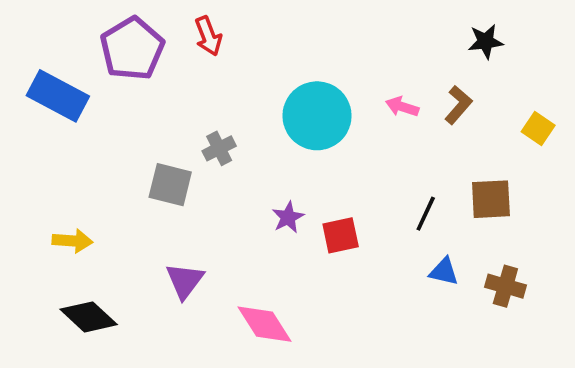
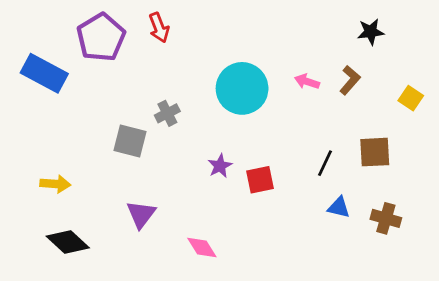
pink diamond: (264, 324) -> (202, 247), size x0.7

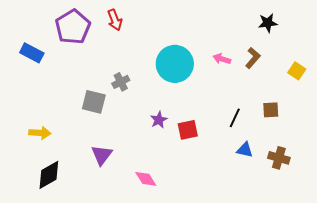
blue rectangle: (44, 73) -> (32, 53), size x0.7
brown square: (375, 152) -> (271, 110), size x0.7
black diamond: (68, 242) -> (49, 175), turned -72

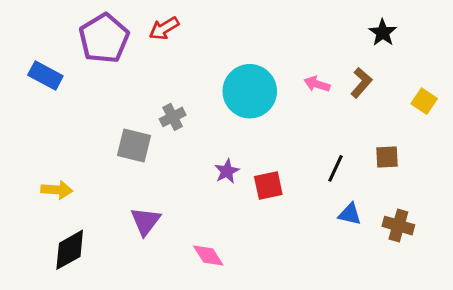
red arrow: (115, 20) -> (164, 28), turned 80
black star: (268, 23) -> (383, 33), turned -30

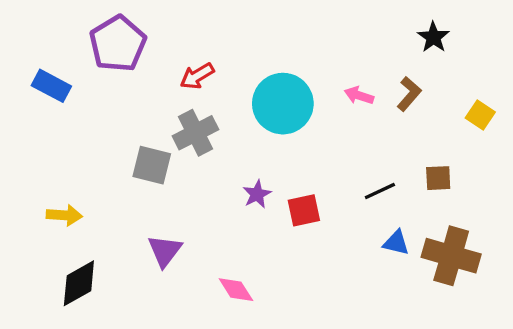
red arrow: (164, 28) -> (197, 76), moved
gray cross: (173, 117) -> (195, 133), size x1.5
black line: (336, 168) -> (380, 191), turned 40
brown cross: (398, 226) -> (451, 256), size x1.6

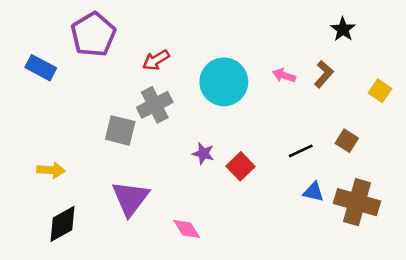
brown square: (438, 178) -> (347, 141), turned 35
purple star: (257, 194) -> (203, 154), turned -30
red square: (304, 210) -> (240, 166), turned -32
purple triangle: (165, 251) -> (130, 198), size x1.4

